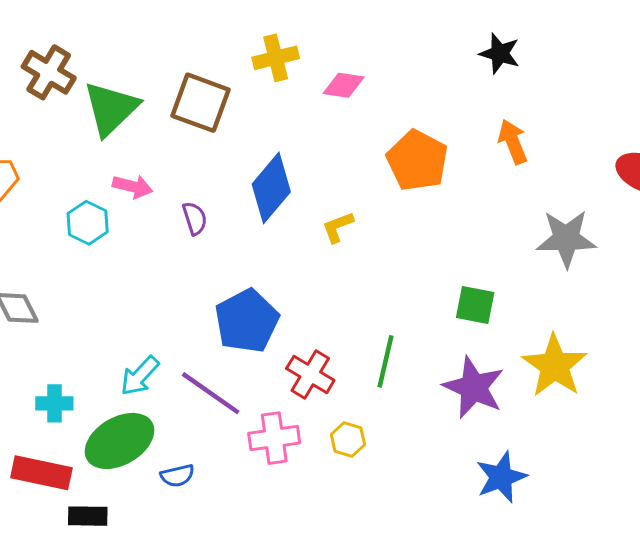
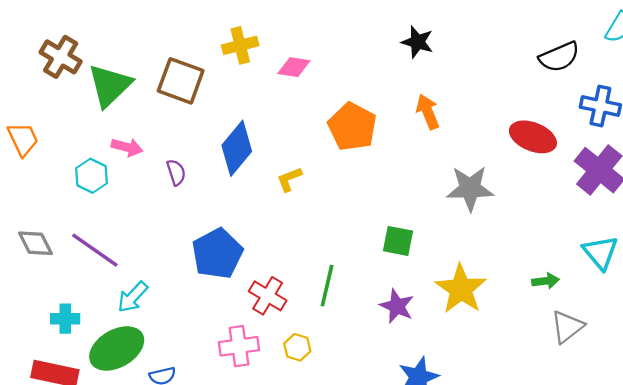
purple star: (474, 387) -> (397, 306), size x0.7
purple line: (211, 393) -> (95, 250), moved

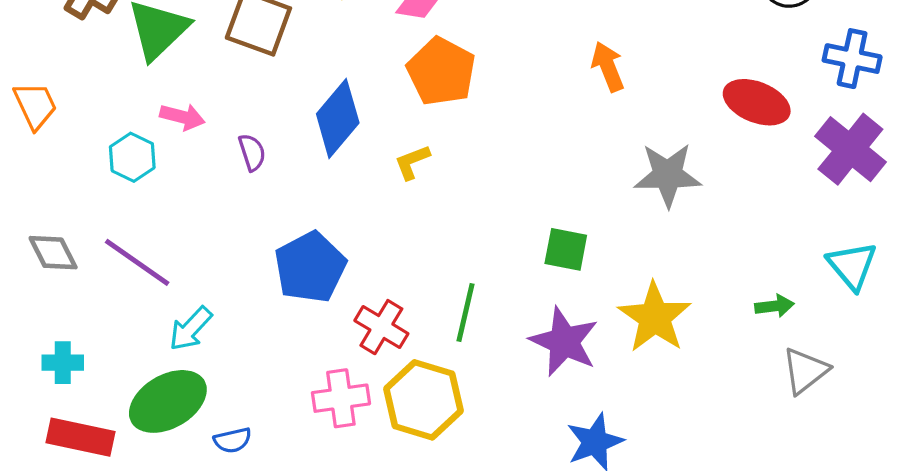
orange pentagon: (352, 127) -> (441, 71), moved
purple star: (397, 306) -> (564, 342), size x1.4
cyan cross: (65, 319) -> (63, 363), moved
yellow hexagon: (297, 347) -> (423, 400), size x2.0

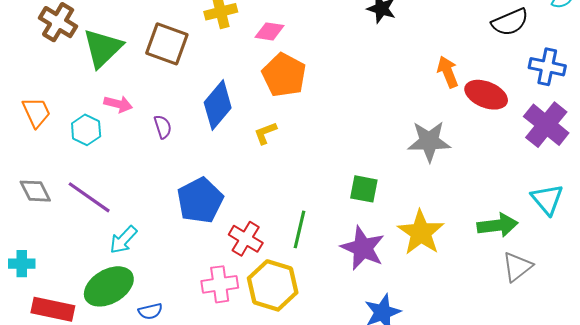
orange arrow: (608, 67) -> (448, 72), moved
orange trapezoid: (35, 105) -> (36, 112), moved
green arrow: (774, 306) -> (498, 225), size x1.6
cyan cross: (63, 363) -> (22, 264), moved

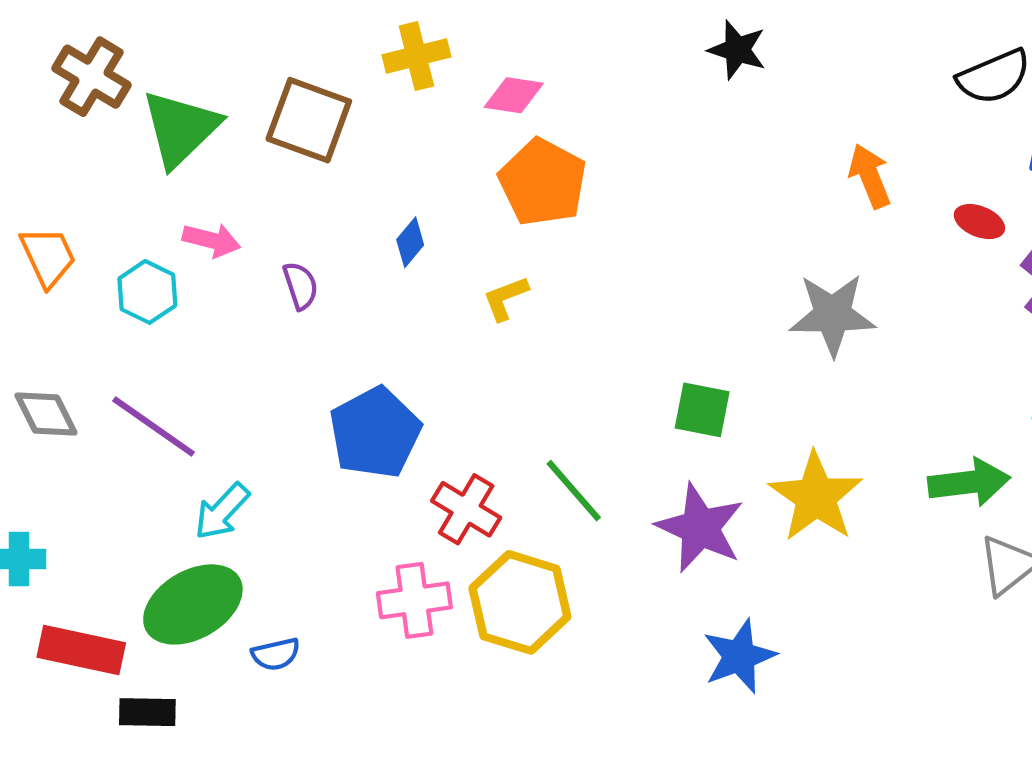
red ellipse: (486, 95) -> (979, 222), moved, size x0.6
blue diamond: (218, 105) -> (410, 242), size x0.5
green line: (300, 229) -> (574, 491), turned -54

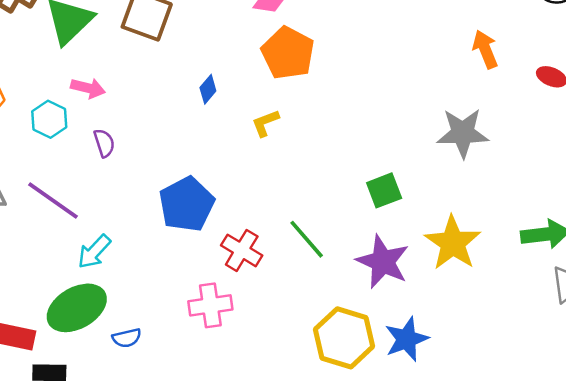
purple semicircle: (301, 286) -> (104, 143), moved
green square: (702, 410) -> (384, 190), turned -32
yellow hexagon: (520, 602) -> (344, 338), moved

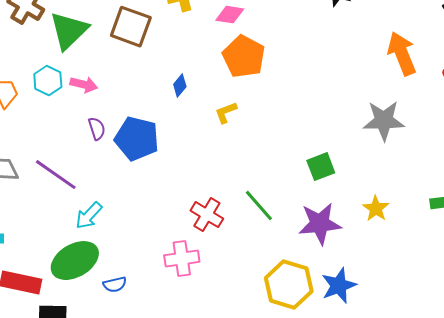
orange arrow: (485, 49) -> (402, 54), size x1.4
cyan hexagon: (49, 119) -> (48, 81), moved
blue pentagon: (187, 204) -> (137, 139), moved, turned -30
yellow star: (453, 243) -> (376, 209), size x0.6
purple star: (383, 262) -> (320, 224), turned -30

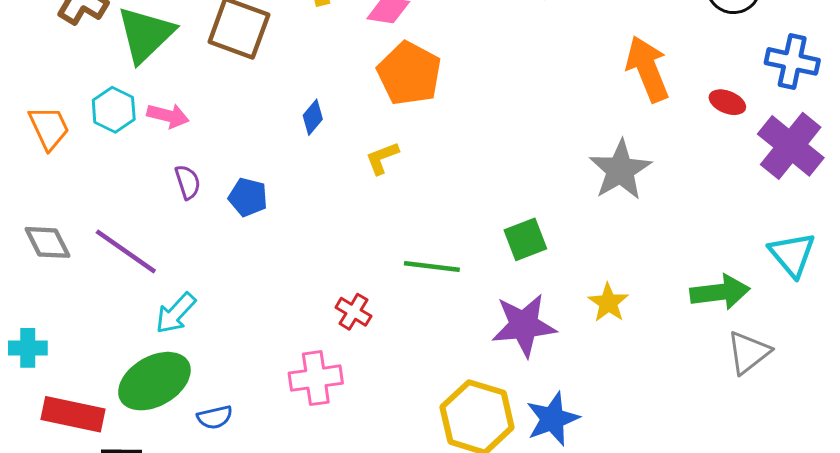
gray star: (384, 121) -> (620, 170), turned -30
blue pentagon: (137, 139) -> (248, 197), size x0.6
green line: (259, 206) -> (432, 267), moved, turned -42
red cross: (207, 215) -> (353, 312), size x0.7

